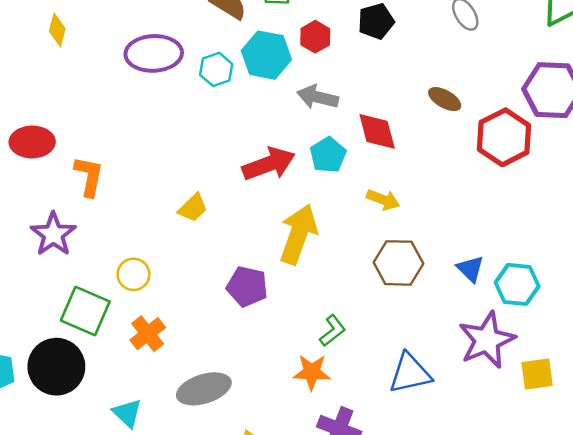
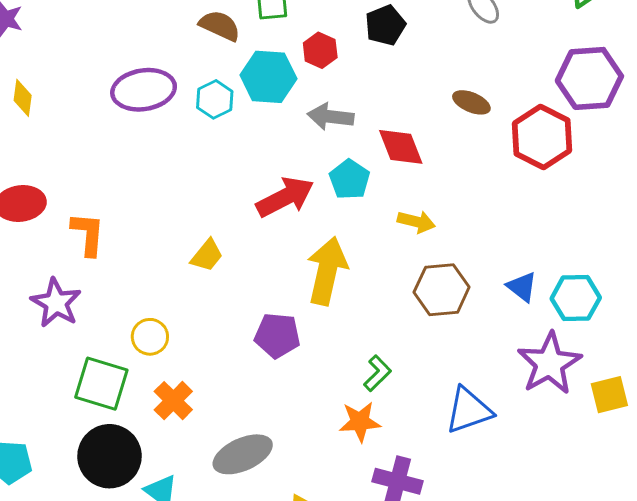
yellow diamond: (57, 30) -> (23, 98), moved
black circle: (56, 367) -> (109, 456), moved

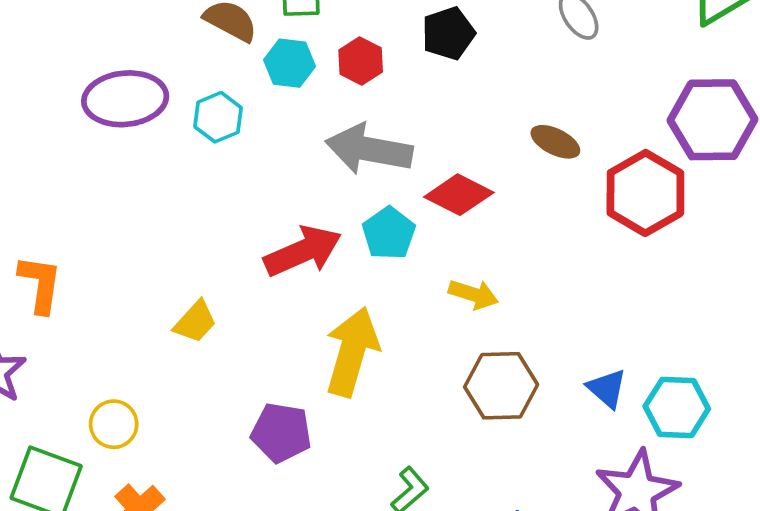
cyan hexagon: (268, 77) -> (290, 63), moved, size x0.7
gray arrow: (331, 117) -> (369, 149), size x1.4
red diamond: (401, 147) -> (459, 195), turned -45

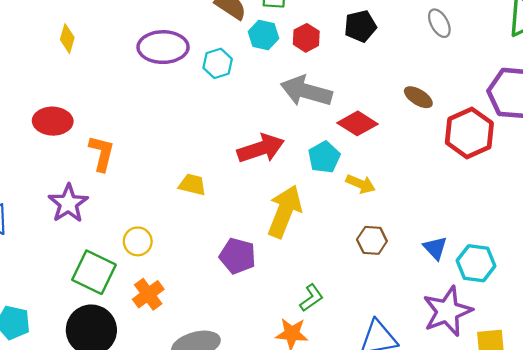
cyan pentagon: (389, 233) -> (324, 157), moved
yellow trapezoid: (195, 322) -> (192, 185), turned -124
brown hexagon: (501, 386) -> (372, 240), size x0.7

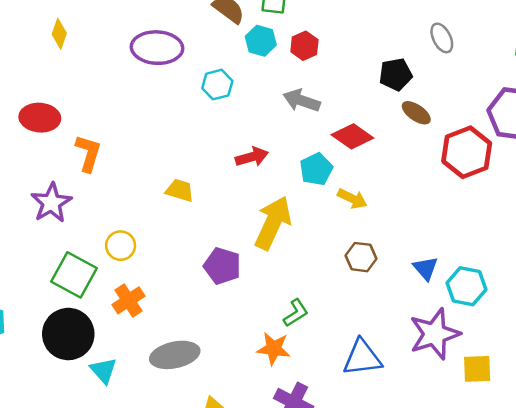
black pentagon: (360, 26) -> (396, 74), moved
cyan hexagon: (218, 63) -> (217, 85), moved
gray arrow: (306, 91) -> (302, 100), size x0.7
red arrow: (261, 148) -> (252, 157), size x0.7

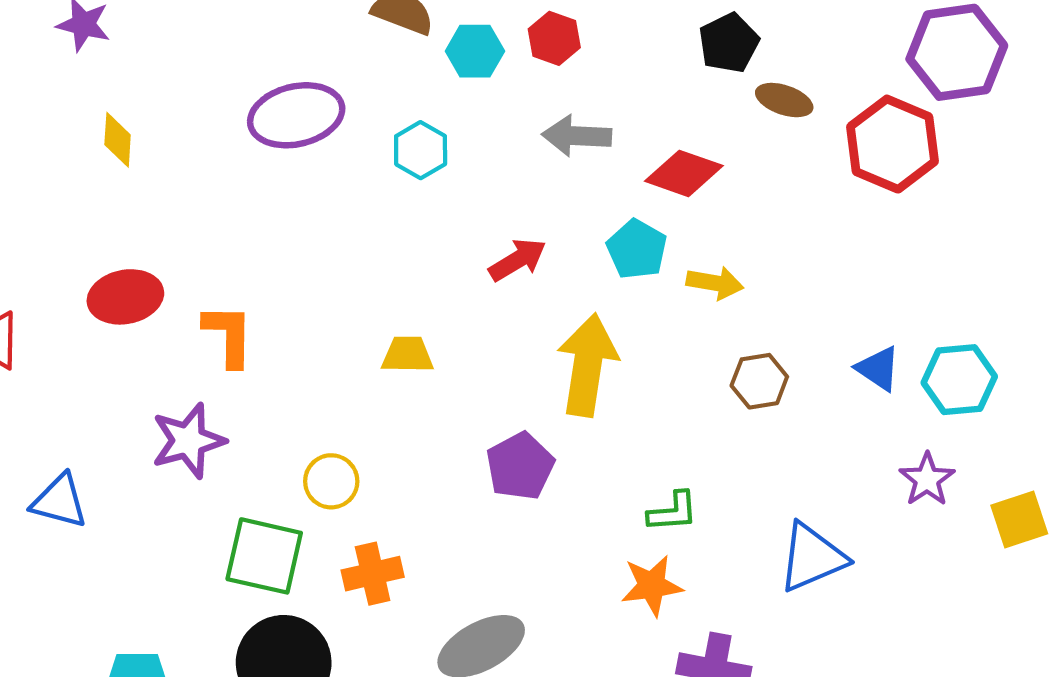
purple star: (51, 203) -> (188, 441), turned 30
purple pentagon: (222, 266) -> (520, 466), turned -30
orange cross: (128, 300) -> (373, 574), turned 36
green L-shape: (296, 313) -> (673, 512), turned 44
purple star: (435, 334) -> (927, 479), size x0.6

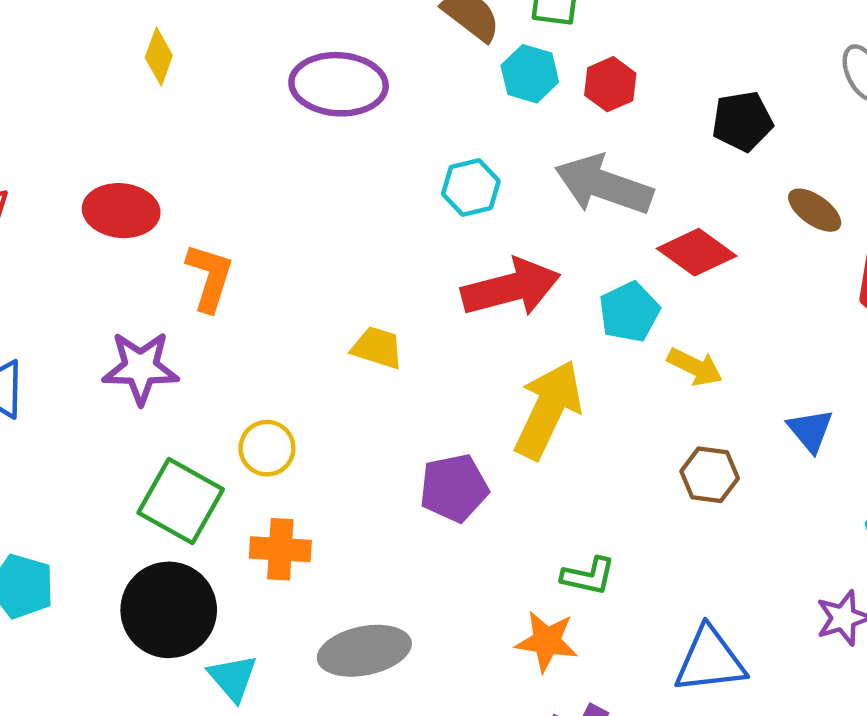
black pentagon: (729, 43) -> (742, 121), moved
gray arrow: (577, 136) -> (604, 185), size x1.4
cyan hexagon: (421, 150) -> (471, 188), moved
red arrow: (518, 260) -> (511, 288), size x1.6
blue triangle: (878, 369) -> (810, 430), moved

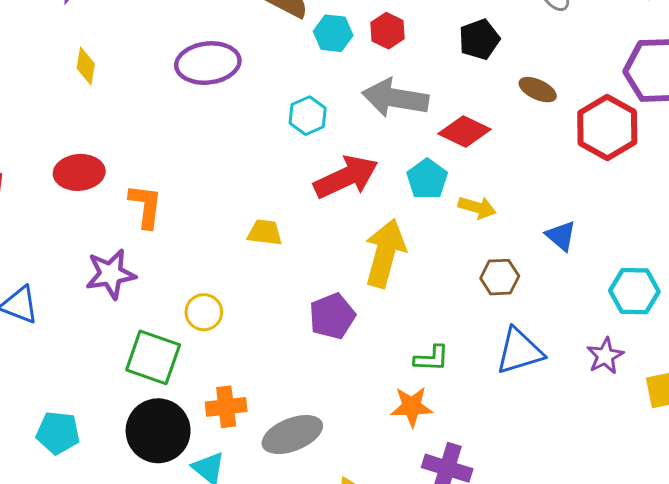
orange cross: (280, 549) -> (226, 407), moved
blue triangle: (710, 660) -> (520, 351), moved

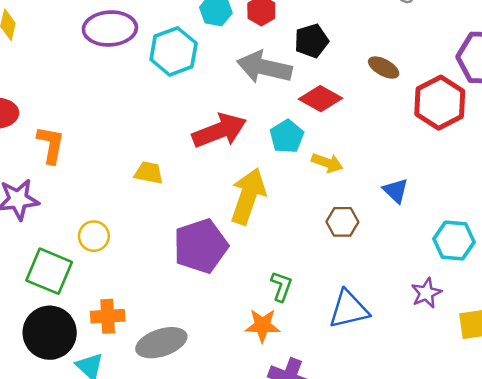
black pentagon: (479, 39) -> (311, 41), moved
cyan hexagon: (308, 116) -> (174, 51), moved, size x1.5
purple pentagon: (332, 316) -> (201, 246), size x1.4
blue triangle: (520, 351) -> (349, 309), moved
green L-shape: (431, 358) -> (281, 286), turned -76

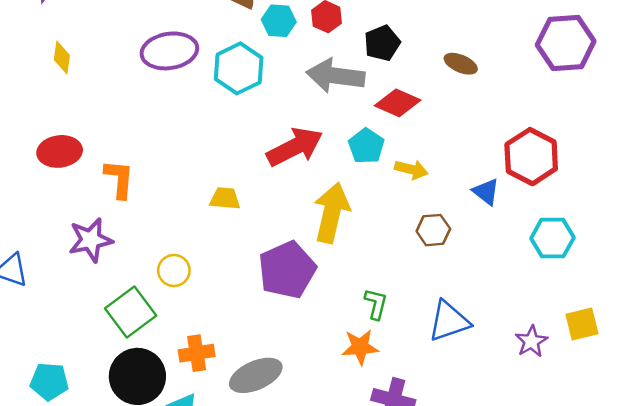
red hexagon: (440, 103) -> (531, 157), moved
green square: (49, 271) -> (131, 312), turned 36
purple star: (426, 293) -> (531, 341), moved

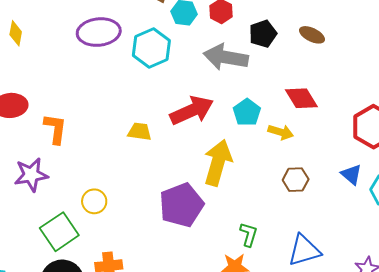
brown ellipse: (461, 64) -> (312, 35), moved
red diamond: (398, 103) -> (301, 98), moved, turned 32
blue triangle: (486, 192) -> (351, 174), moved
yellow trapezoid: (225, 198) -> (140, 132), moved

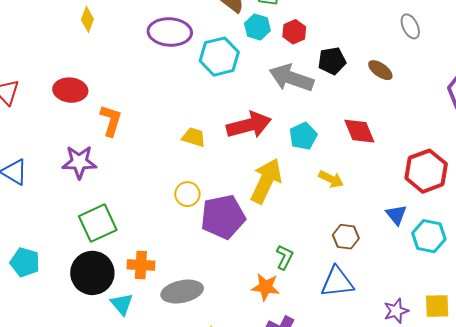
yellow arrow: (281, 132) -> (331, 179), moved
brown hexagon: (296, 180) -> (346, 237), moved
yellow circle: (94, 201) -> (187, 194), moved

